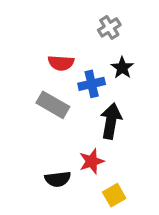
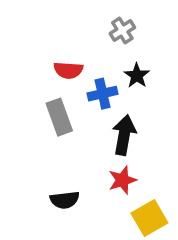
gray rectangle: (53, 105) -> (59, 117), turned 40
red star: (92, 161) -> (122, 180), moved
yellow square: (114, 195) -> (149, 218), moved, size x1.4

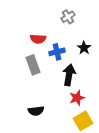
black star: (137, 76) -> (84, 48), moved
red star: (122, 180) -> (77, 98), moved

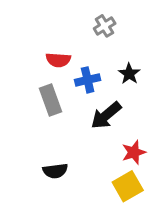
black arrow: (69, 75) -> (106, 115), turned -140
red star: (77, 98) -> (134, 152), moved

